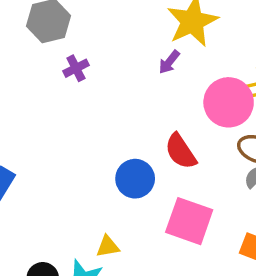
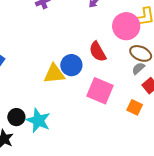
yellow triangle: (108, 246) -> (54, 74), moved, size x1.6

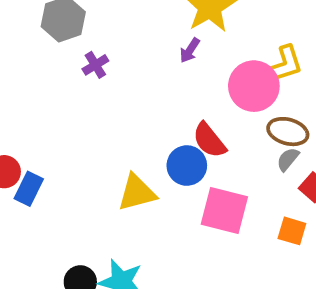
blue circle: (71, 65) -> (187, 166), moved

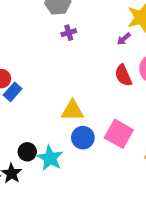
red semicircle: (209, 140) -> (123, 75), moved
blue circle: (187, 166) -> (83, 138), moved

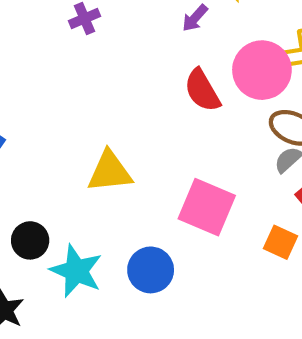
blue circle: (83, 138) -> (151, 270), moved
black circle: (27, 152) -> (30, 240), moved

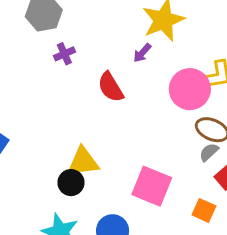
red semicircle: (202, 90) -> (111, 87), moved
black circle: (30, 240) -> (71, 183), moved

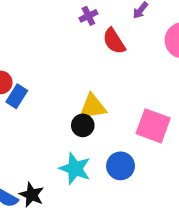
purple cross: (64, 54) -> (88, 16), moved

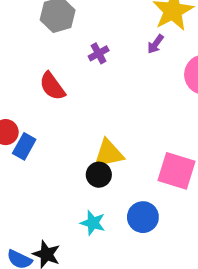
red semicircle: (114, 41) -> (52, 86), moved
cyan star: (75, 169) -> (93, 223), size x0.7

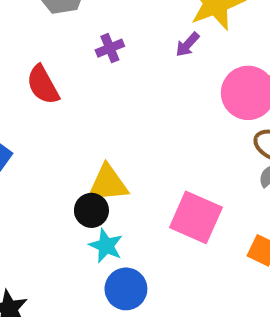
blue circle: (143, 217) -> (126, 289), moved
cyan star: (93, 223) -> (106, 246), moved

